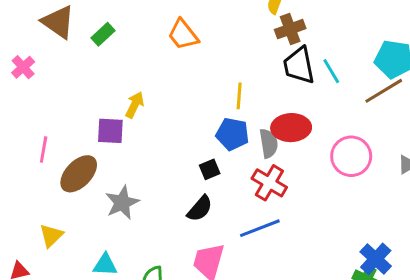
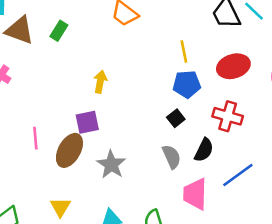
purple square: (110, 131) -> (87, 122), moved
gray semicircle: (269, 143) -> (172, 157), moved
black semicircle: (200, 209) -> (204, 150), moved
blue line: (260, 228) -> (238, 175), moved

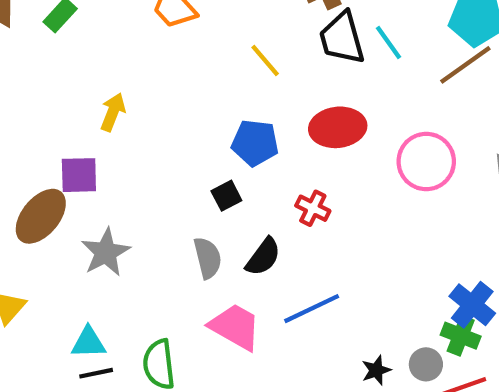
yellow line: (184, 52) -> (265, 61), moved, turned -40
red cross: (228, 116) -> (313, 208), size x0.7
pink trapezoid: (195, 194) -> (235, 327), turned 108

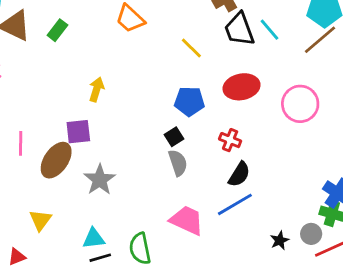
black semicircle: (263, 257) -> (239, 174), moved
gray semicircle: (208, 258) -> (178, 163), moved

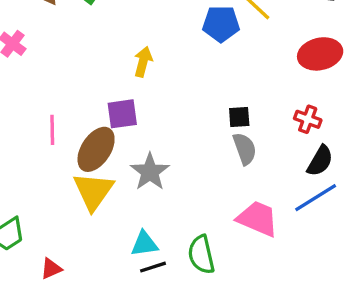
blue pentagon: (189, 101) -> (221, 24), moved
black square: (174, 137) -> (239, 117), turned 30
yellow triangle: (40, 220) -> (93, 191), moved, size x1.5

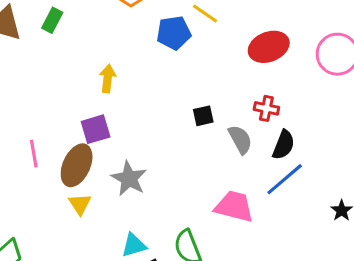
gray semicircle: (245, 149) -> (240, 139), moved
yellow triangle: (93, 191) -> (80, 204), size x0.6

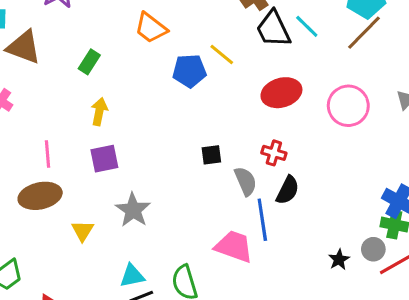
green rectangle: (52, 20) -> (89, 62), moved
yellow arrow: (108, 78) -> (99, 112), moved
pink line: (34, 154) -> (47, 154), moved
brown ellipse: (77, 165) -> (40, 196), moved, turned 48
blue line: (285, 179) -> (262, 220), moved, turned -63

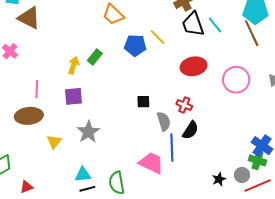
brown line: (364, 33) -> (252, 33), turned -76
green rectangle: (89, 62) -> (95, 57), moved

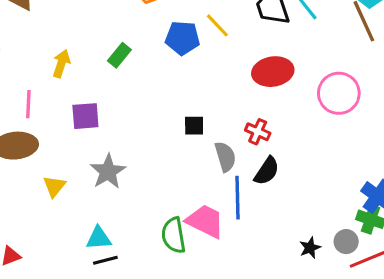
yellow arrow: (74, 65) -> (61, 64), moved
green semicircle: (117, 183) -> (174, 235), moved

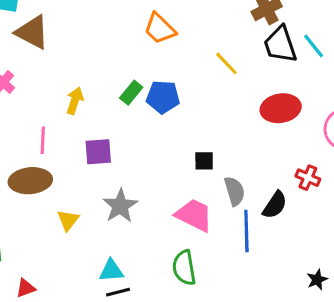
blue pentagon: (182, 38) -> (163, 97), moved
red cross: (258, 132) -> (308, 178), moved
pink trapezoid: (205, 221) -> (194, 215), moved

